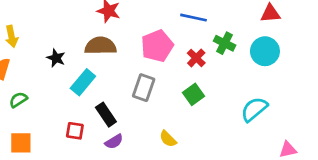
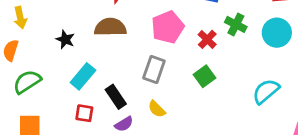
cyan rectangle: (83, 82) -> (83, 76), moved
green semicircle: (18, 100) -> (27, 82), size x1.5
yellow semicircle: (168, 139) -> (157, 109), moved

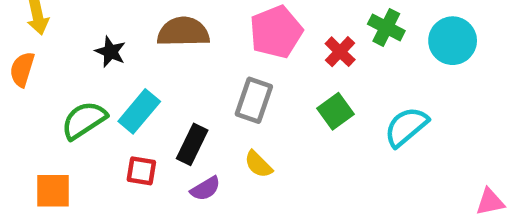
green semicircle: (27, 82) -> (84, 120), moved
cyan semicircle: (266, 91) -> (406, 127), moved
black rectangle: (116, 97) -> (192, 144), turned 60

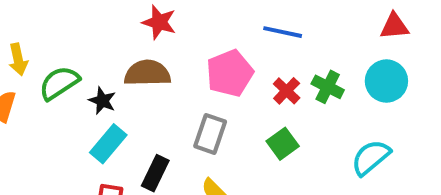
green cross: (386, 27) -> (328, 87), moved
black star: (110, 52) -> (102, 101), moved
green semicircle: (84, 120) -> (59, 83), moved
cyan semicircle: (406, 127) -> (371, 157), moved

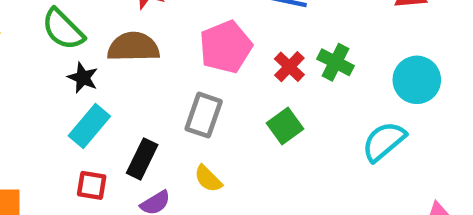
cyan circle: (386, 81) -> (417, 80), moved
green semicircle: (59, 83) -> (63, 29), moved, turned -102

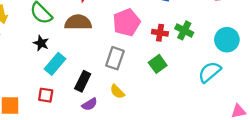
red cross: (289, 67) -> (160, 33), turned -35
black star: (83, 78) -> (41, 43), moved
red square: (92, 185) -> (46, 95), moved

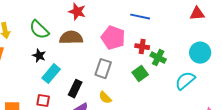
pink pentagon: (127, 22) -> (113, 38), turned -30
green cross: (184, 30) -> (158, 58), moved

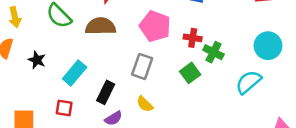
black star: (39, 56) -> (37, 60), moved

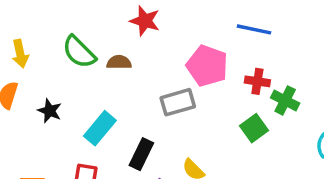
brown semicircle: (100, 26) -> (119, 62), moved, size x0.6
gray rectangle: (142, 66) -> (178, 102), moved, turned 55

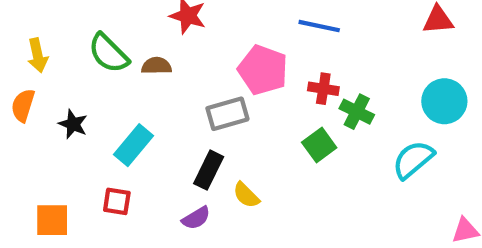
black rectangle: (141, 154) -> (209, 170), moved

